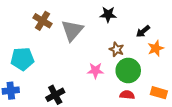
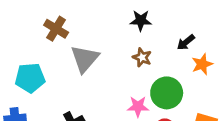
gray triangle: (72, 30) -> (85, 59), moved
brown star: (117, 49) -> (142, 57), moved
pink star: (95, 71) -> (138, 107), moved

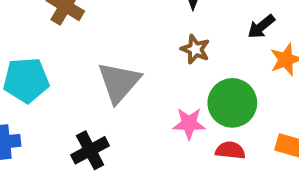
gray triangle: (85, 59) -> (119, 82), moved

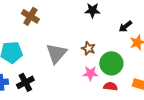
brown star: (195, 49) -> (88, 48), moved
black cross: (90, 150) -> (25, 82), moved

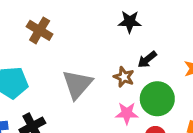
black arrow: (125, 26) -> (147, 60), moved

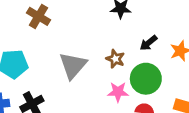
black arrow: (147, 60) -> (148, 43), moved

